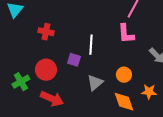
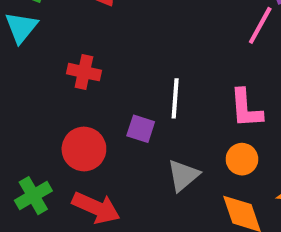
pink L-shape: (126, 34) -> (246, 108), moved
green cross: (21, 82) -> (33, 196), moved

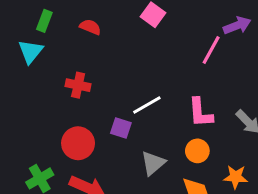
white line: (175, 98) -> (147, 105), turned 56

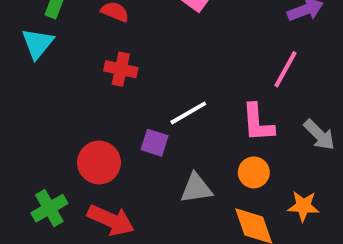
pink line: (211, 50) -> (286, 69), moved
red cross: (78, 85) -> (121, 69), moved
gray triangle: (153, 163) -> (196, 188), turned 32

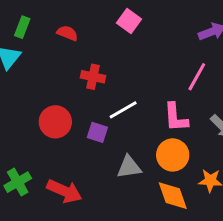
red cross: (121, 69) -> (93, 77), moved
red circle: (99, 163) -> (55, 122), moved
orange circle: (254, 172) -> (173, 155), size x1.4

